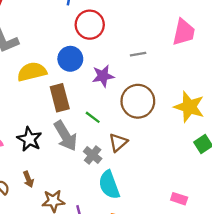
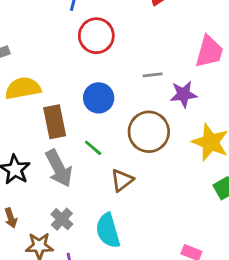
blue circle: (70, 59) -> (99, 98), moved
purple star: (103, 76) -> (183, 94), moved
gray cross: (93, 155) -> (62, 219), moved

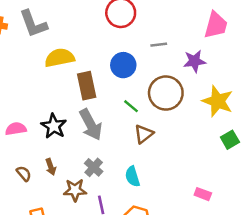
gray line: (153, 75) -> (159, 45), moved
green line: (93, 148) -> (131, 106), moved
cyan semicircle: (108, 231) -> (132, 176), size x0.7

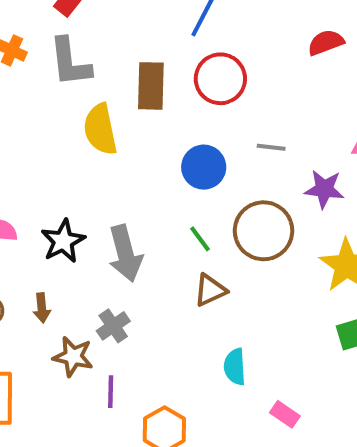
yellow semicircle: (60, 58) -> (100, 129), turned -104
brown rectangle: (87, 86) -> (151, 86), moved
cyan semicircle: (132, 176) -> (235, 367), moved

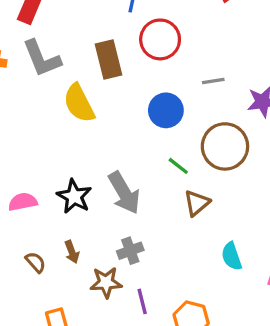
gray cross: (113, 326) -> (130, 251), turned 30

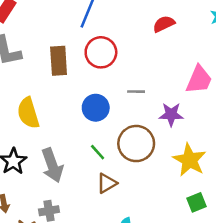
yellow semicircle: (79, 103) -> (28, 113), moved

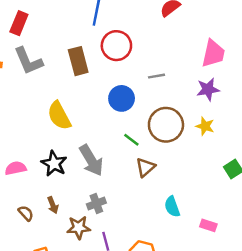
purple star: (171, 114) -> (208, 89), moved
yellow star: (189, 160) -> (205, 126), moved, size x0.6

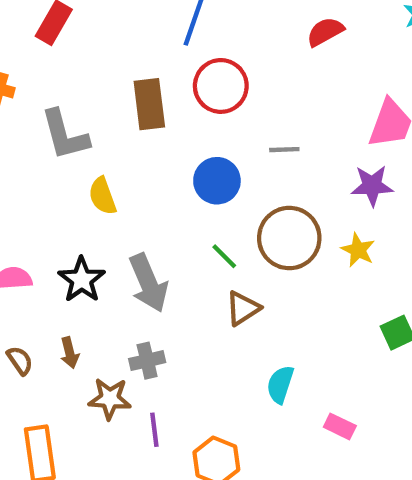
gray L-shape: (28, 61) -> (65, 135), moved
yellow semicircle: (59, 116) -> (102, 196), size x0.7
cyan semicircle: (172, 207) -> (280, 384), turned 30

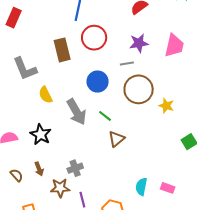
purple star: (372, 186) -> (139, 43), moved
brown circle: (289, 238) -> (139, 89), moved
gray arrow: (148, 283) -> (76, 112), moved
cyan semicircle: (280, 384) -> (141, 187), moved

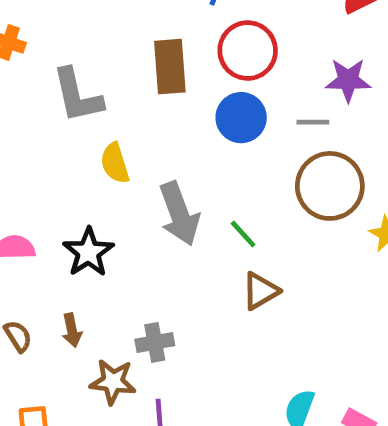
blue circle: (98, 82) -> (241, 118), moved

